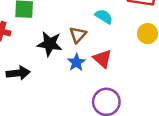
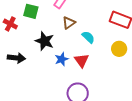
cyan semicircle: (104, 16) -> (88, 37), moved
brown triangle: (78, 35) -> (69, 23), moved

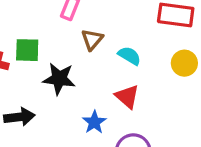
green square: (31, 11) -> (27, 50), moved
blue star: (62, 59) -> (94, 122), moved

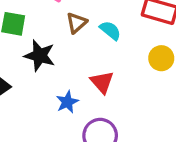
cyan semicircle: (129, 56) -> (110, 30), moved

